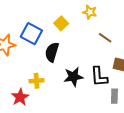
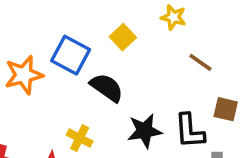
black semicircle: (52, 52) -> (107, 88), turned 108
yellow cross: (37, 81) -> (80, 138), turned 32

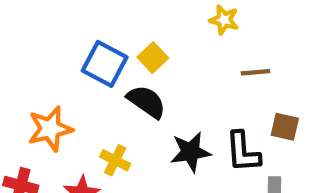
yellow square: (123, 37) -> (153, 58), moved
brown line: (200, 62) -> (255, 72), turned -40
orange star: (24, 75) -> (50, 129), moved

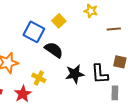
yellow square: (153, 58) -> (59, 21), moved
brown line: (255, 72) -> (114, 29), moved

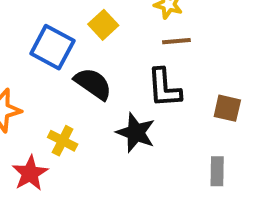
brown line: (114, 29) -> (176, 41), moved
black star: (75, 74) -> (136, 133), turned 30
black L-shape: (100, 74) -> (164, 88), moved

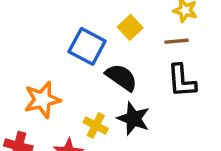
brown line: (176, 41) -> (176, 41), moved
black star: (136, 133) -> (133, 119), moved

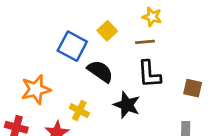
black star: (133, 119) -> (127, 105), moved

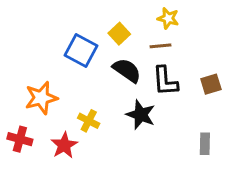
black semicircle: (100, 71) -> (127, 70), moved
brown square: (193, 88) -> (211, 84), moved, turned -30

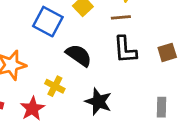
black semicircle: (127, 70) -> (79, 55), moved
black star: (141, 115) -> (98, 102), moved

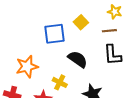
blue square: (48, 22) -> (54, 34), turned -35

